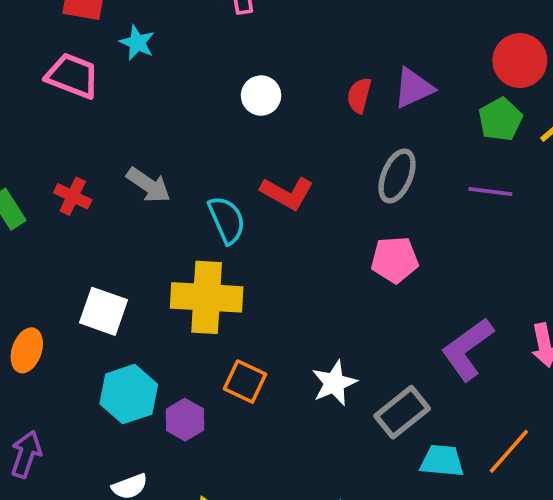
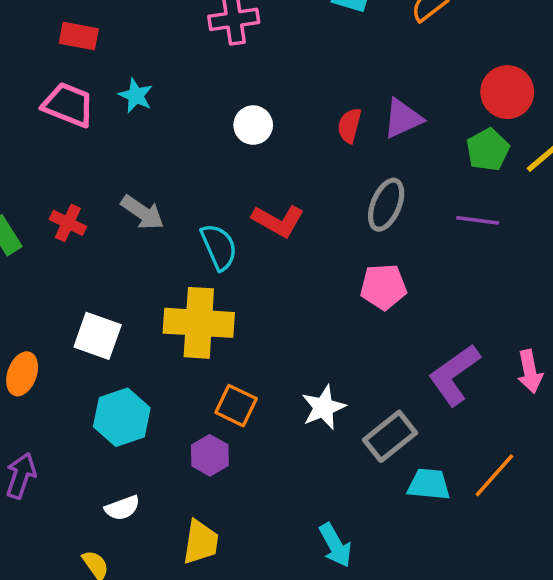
cyan star: (137, 43) -> (136, 95), moved
purple hexagon: (185, 420) -> (210, 455), moved

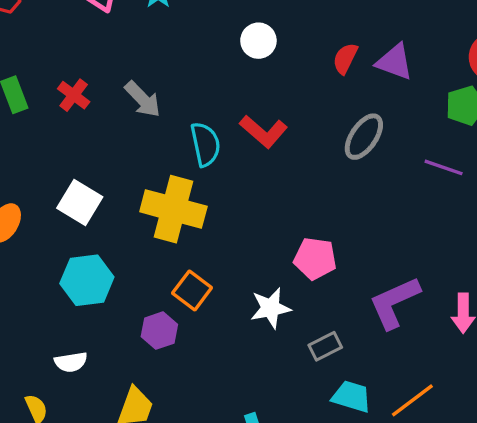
purple triangle: (403, 118) -> (395, 62), turned 33
pink pentagon: (383, 287) -> (315, 259), moved
gray rectangle: (390, 436) -> (325, 346), size x0.7

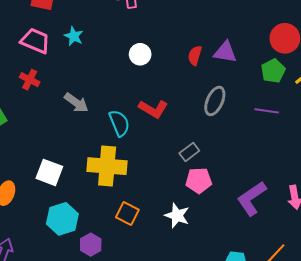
red cross: (74, 95) -> (30, 80), moved
white star: (271, 308) -> (177, 216), turned -30
purple hexagon: (159, 331) -> (91, 245), moved
gray rectangle: (325, 346) -> (189, 152), moved

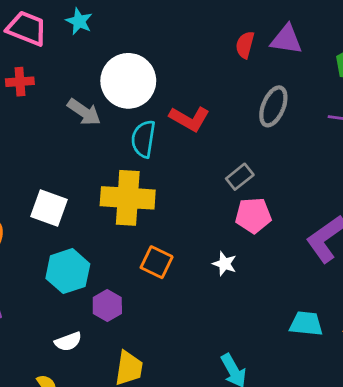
white circle: (140, 54) -> (128, 81), moved, size x1.8
red cross: (30, 80) -> (20, 82), turned -30
cyan semicircle: (119, 123) -> (143, 139), turned -148
white star: (177, 216) -> (224, 264), size x0.7

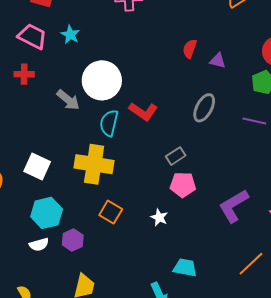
purple triangle: (286, 39) -> (218, 61), size x0.7
red semicircle: (245, 45) -> (190, 49), moved
cyan trapezoid: (306, 324) -> (185, 268), moved
white semicircle: (68, 341) -> (39, 245), moved

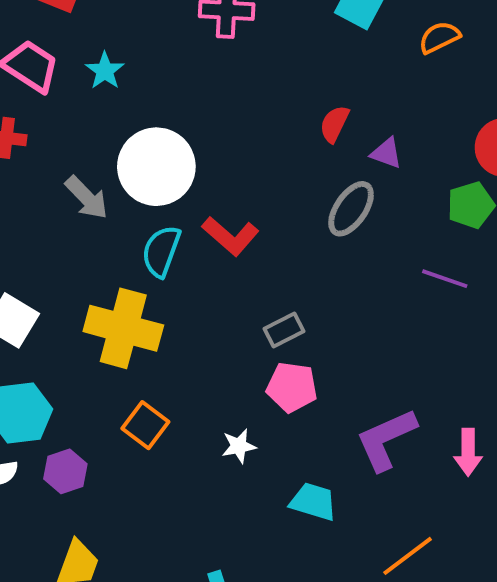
gray ellipse: (204, 108) -> (351, 209), moved
white star: (159, 217) -> (239, 446), turned 30
cyan trapezoid: (185, 268) -> (313, 502), moved

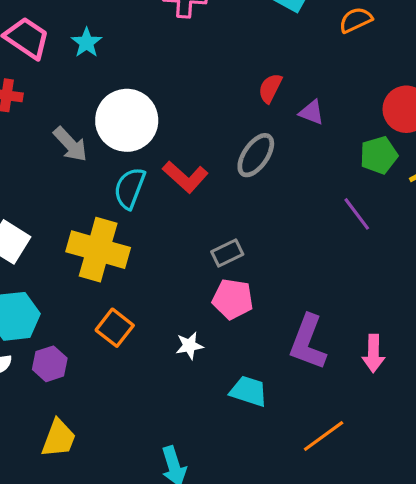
gray ellipse: (351, 209) -> (256, 155), moved
purple line: (445, 279) -> (357, 214), turned 33
purple L-shape: (386, 439) -> (308, 342), turned -46

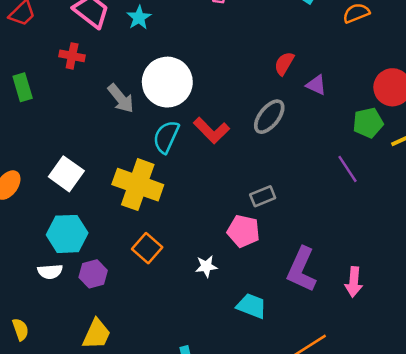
gray rectangle: (227, 253) -> (263, 196), moved

